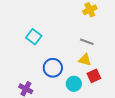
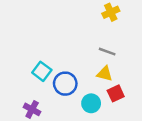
cyan square: (34, 37) -> (42, 71), moved

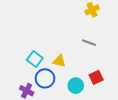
yellow triangle: (105, 74) -> (59, 61), moved
blue circle: (65, 84) -> (45, 78), moved

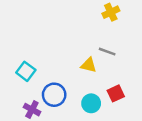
cyan square: (35, 59) -> (26, 71), moved
yellow triangle: (59, 61) -> (89, 65), moved

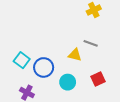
blue circle: (54, 95) -> (44, 67), moved
cyan circle: (91, 103) -> (68, 82), moved

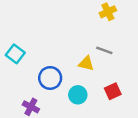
cyan square: (22, 60) -> (15, 54), moved

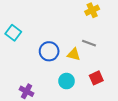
cyan square: (15, 54) -> (13, 33), moved
blue circle: (50, 78) -> (49, 51), moved

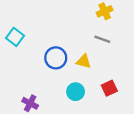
gray line: (89, 43) -> (102, 39), moved

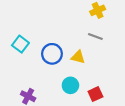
cyan square: (15, 37) -> (20, 44), moved
red square: (109, 88) -> (95, 94), moved

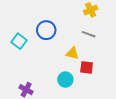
blue circle: (52, 54) -> (46, 30), moved
red square: (95, 94) -> (87, 67), moved, turned 32

